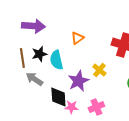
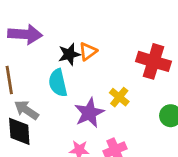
black star: (39, 54) -> (69, 54), moved
black diamond: (58, 97) -> (19, 131), moved

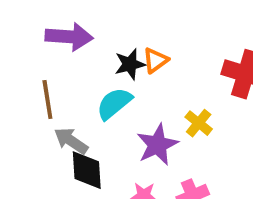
cyan semicircle: (58, 83) -> (114, 103), turned 64
black diamond: (19, 131) -> (87, 170), moved

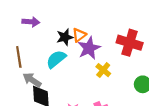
purple arrow: (69, 37) -> (31, 22), size x0.7
purple star: (157, 145) -> (89, 48), moved

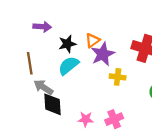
black star: (65, 37) -> (67, 44), moved
yellow cross: (103, 70) -> (118, 77), turned -32

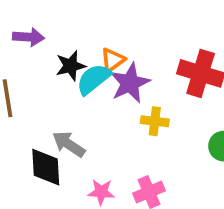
cyan semicircle: (68, 66) -> (94, 79), moved
gray arrow: (43, 87) -> (69, 144), moved

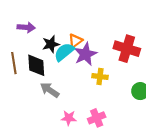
black diamond: (46, 167) -> (36, 65), moved

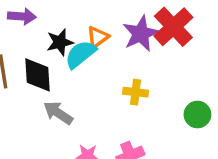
red cross: (127, 49) -> (173, 27), moved, turned 30
purple star: (85, 54) -> (141, 34), moved

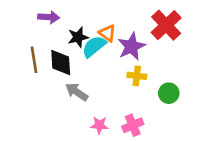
purple star: (141, 34) -> (131, 46), moved
orange triangle: (98, 37) -> (107, 33), turned -48
green circle: (197, 114) -> (169, 93), moved

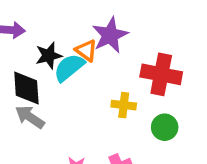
red cross: (166, 25) -> (161, 74), moved, turned -36
purple star: (131, 46) -> (110, 35), moved
gray arrow: (77, 92) -> (30, 117), moved

